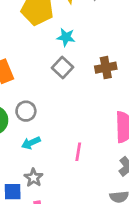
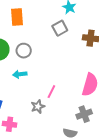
gray star: (34, 178) -> (38, 107), moved

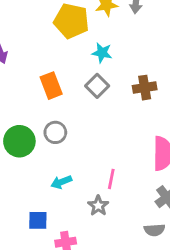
orange rectangle: (17, 17) -> (51, 86), moved
cyan arrow: (20, 74) -> (61, 182), moved

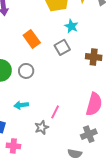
orange rectangle: (51, 86) -> (32, 39), turned -30

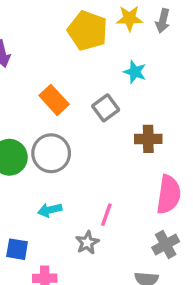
cyan star: (71, 26) -> (135, 72), moved
brown cross: (94, 57) -> (148, 139), moved
gray circle: (26, 71) -> (51, 153), size x1.5

